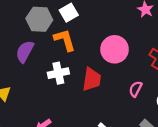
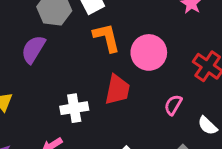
orange L-shape: (65, 40) -> (107, 38), moved
white cross: (58, 73) -> (74, 108), moved

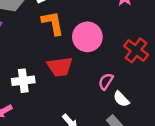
red trapezoid: (117, 90) -> (60, 67), turned 68
white semicircle: (208, 126) -> (121, 99), moved

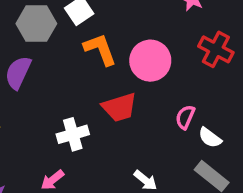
red cross: (136, 50) -> (216, 49), moved

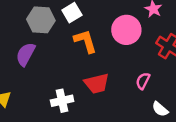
pink circle: (150, 61) -> (126, 30), moved
pink semicircle: (185, 117) -> (143, 81), moved

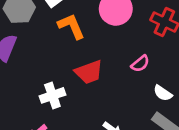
pink semicircle: (143, 81) -> (140, 64), turned -150

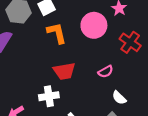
white cross: (52, 95) -> (49, 96), moved

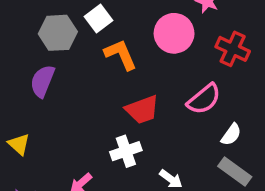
pink semicircle: (106, 72) -> (204, 99), size x1.5
white semicircle: (119, 98) -> (231, 135), turned -88

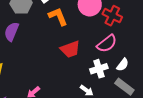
red cross: (233, 49) -> (112, 16), moved
white cross: (126, 151) -> (99, 69), moved

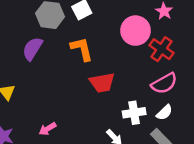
orange L-shape: (58, 17) -> (82, 49), moved
pink semicircle: (107, 44) -> (164, 83), moved

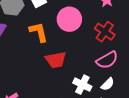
pink circle: (136, 31) -> (69, 19), moved
white cross: (134, 113) -> (82, 85), turned 36

